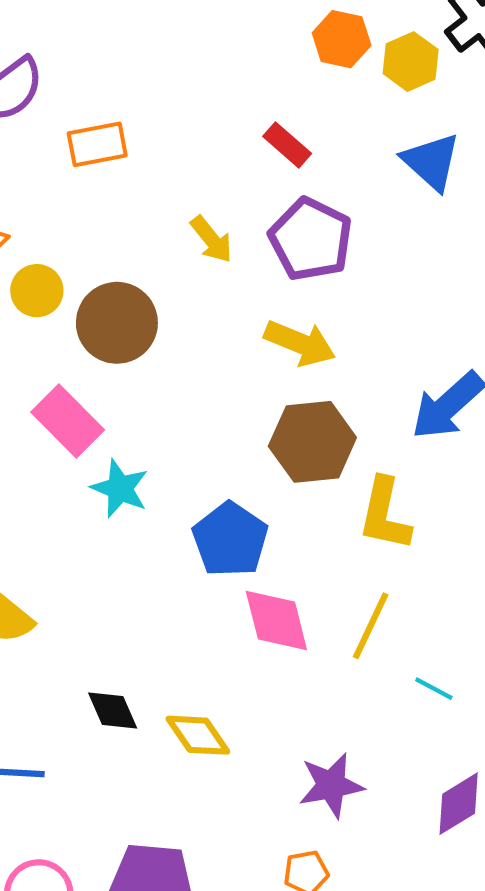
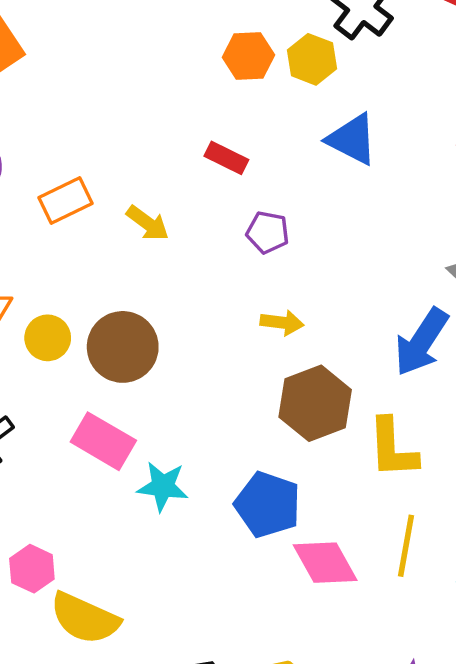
yellow arrow: (212, 239) -> (148, 223), moved
purple pentagon: (311, 239) -> (268, 232), size x0.6
yellow arrow: (300, 343) -> (282, 323), size x0.7

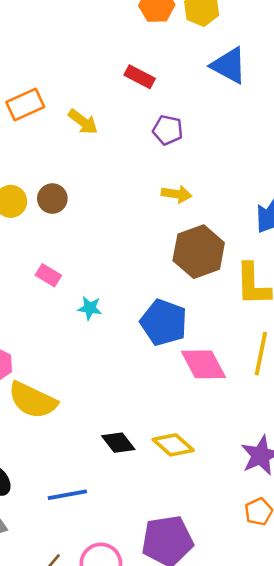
brown circle: (123, 347) -> (52, 199), moved, size x0.6
pink rectangle: (103, 441) -> (48, 275), size x0.6
cyan star: (163, 486) -> (90, 308), size x0.7

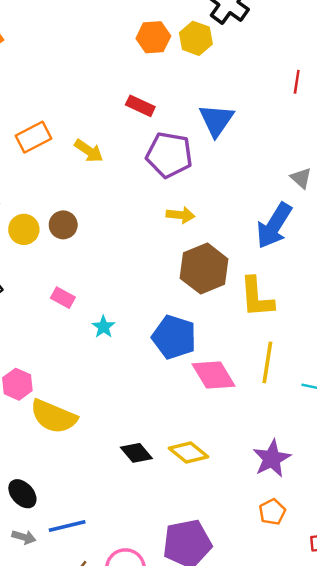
blue triangle: (229, 65) -> (216, 120), moved, turned 39
purple pentagon: (168, 130) -> (169, 155), size x1.6
cyan star: (90, 308) -> (104, 327), turned 30
blue line: (67, 495) -> (67, 526), moved

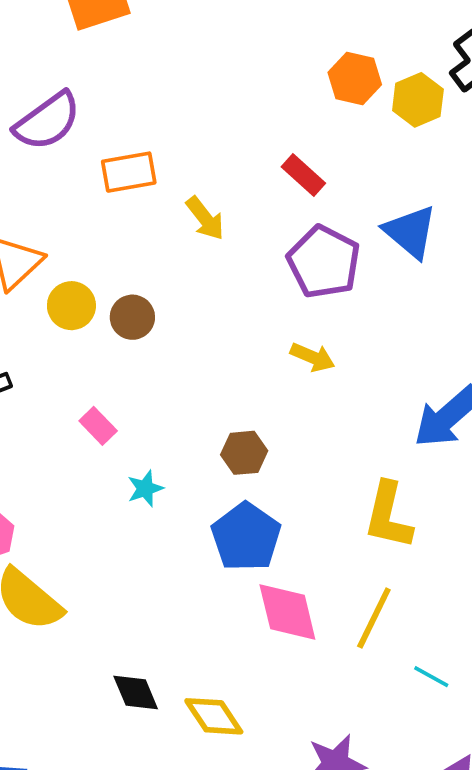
blue triangle: (216, 120) -> (410, 232), turned -42
brown hexagon: (204, 269) -> (244, 453), moved, size x0.6

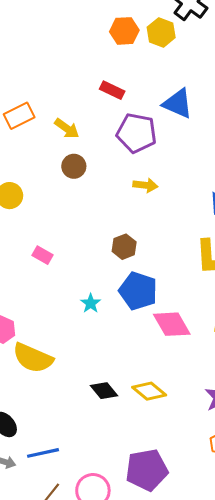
brown circle: (132, 317) -> (74, 166), moved
cyan star: (145, 489) -> (91, 303), moved

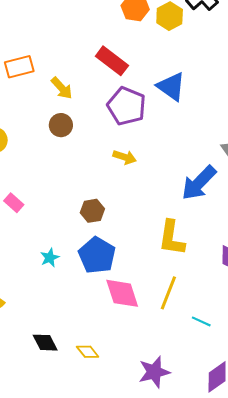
red rectangle: (112, 90) -> (112, 61), size x1.4
yellow diamond: (149, 391) -> (88, 352), size x0.7

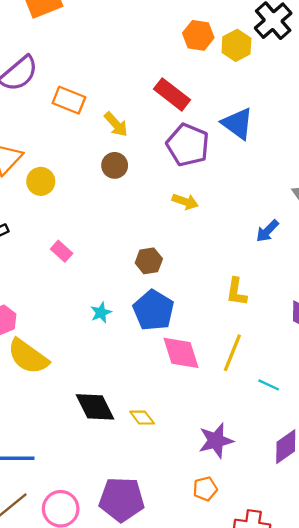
orange rectangle: (19, 67) -> (69, 100), turned 36
blue arrow: (199, 183) -> (267, 231), size x0.6
yellow L-shape: (172, 238) -> (237, 292), size x0.7
black diamond: (45, 343) -> (95, 407), size x1.4

